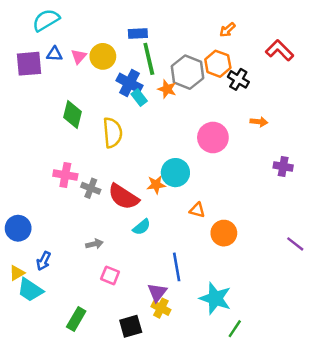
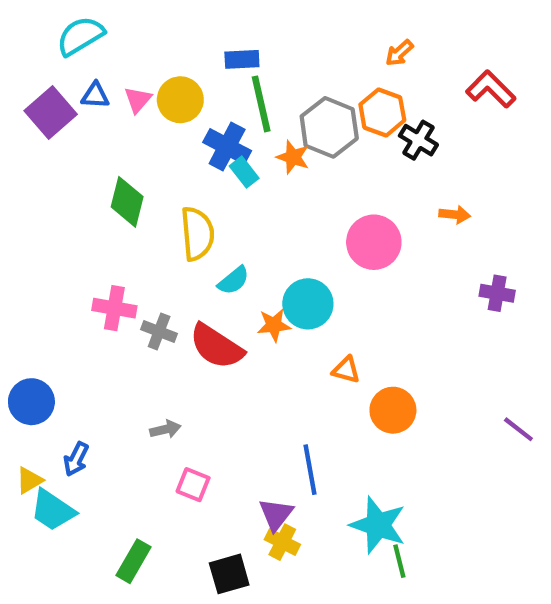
purple square: (29, 64) -> (51, 112), turned -36
cyan semicircle: (142, 227) -> (233, 280), moved
green line: (235, 329) -> (399, 561), moved, turned -48

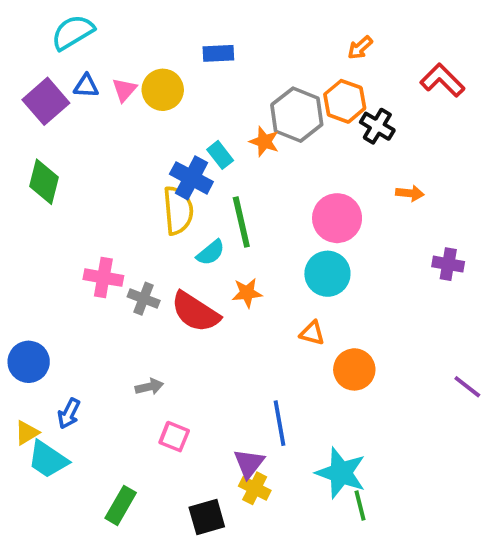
green line: (261, 104) -> (241, 222), moved
blue cross: (227, 147) -> (191, 178), moved
green diamond: (127, 202) -> (44, 182), moved
cyan circle: (308, 304) -> (327, 274), moved

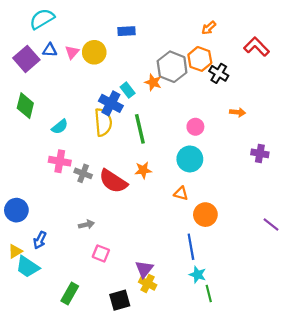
pink circle: (337, 218) -> (195, 127), size x0.6
cyan semicircle: (211, 253) -> (60, 127), moved
blue line: (280, 423) -> (191, 247), moved
cyan star: (341, 473) -> (198, 275), size x0.6

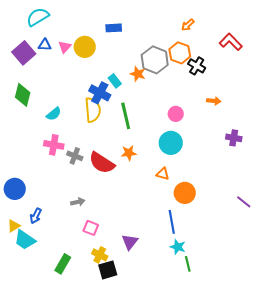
yellow cross: (148, 283) -> (100, 255), moved

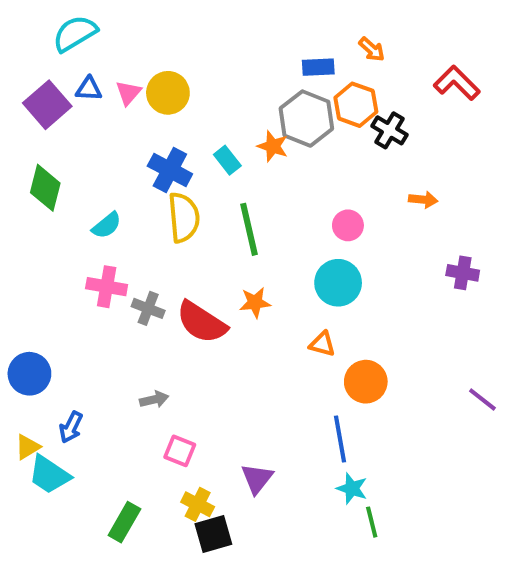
orange arrow: (188, 25) -> (372, 49), turned -96
blue rectangle: (114, 28) -> (318, 67), moved
blue cross: (100, 93) -> (170, 170), moved

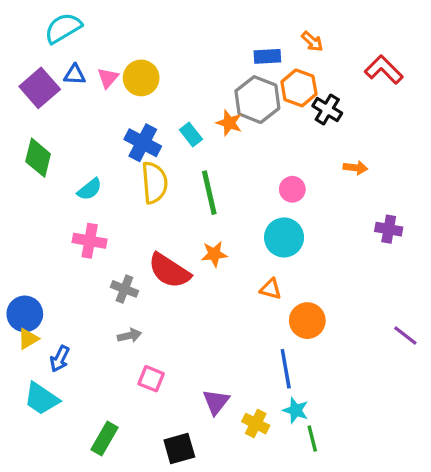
gray cross: (148, 308) -> (124, 289), moved
yellow triangle: (27, 447) -> (28, 339), moved
yellow cross: (198, 504) -> (256, 424), moved

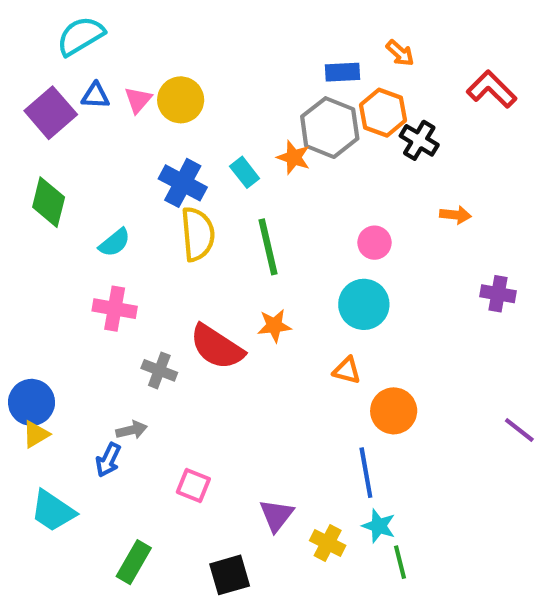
gray arrow: (129, 336) -> (132, 430), moved
blue arrow: (60, 359) -> (108, 460), moved

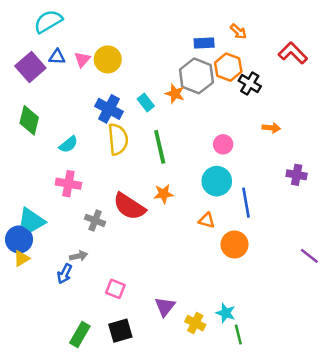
blue line: (366, 473) -> (246, 203), moved
cyan trapezoid: (53, 511) -> (32, 220), moved
black square: (230, 575) -> (120, 331), moved

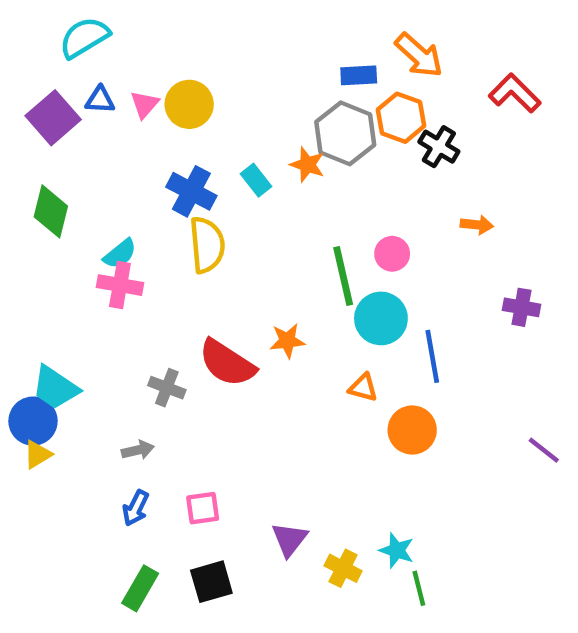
orange arrow: (238, 32) -> (419, 55), size x1.6
green line: (160, 147) -> (343, 276), moved
pink cross: (68, 184) -> (120, 285), moved
blue arrow: (65, 274) -> (136, 508), moved
pink square: (115, 289) -> (203, 508), turned -30

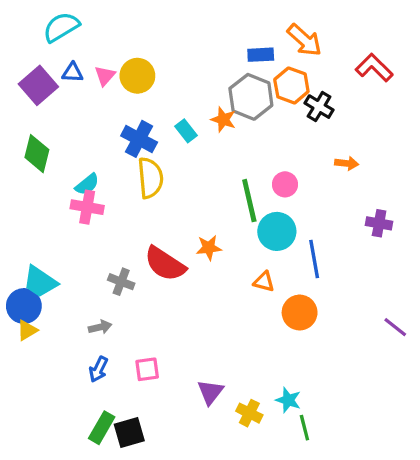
black square: (211, 582) -> (129, 433), moved

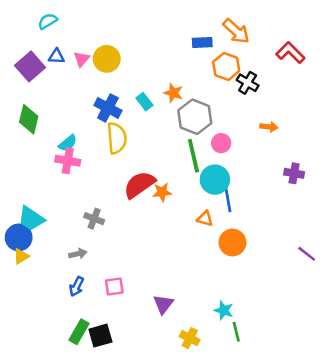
cyan semicircle: (61, 27) -> (48, 21), size x0.7
gray hexagon: (251, 97) -> (195, 117), moved
blue line: (314, 259) -> (227, 197), moved
red semicircle: (165, 264) -> (139, 185), moved, turned 112
yellow cross: (249, 413) -> (190, 338), moved

